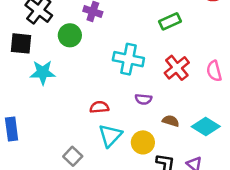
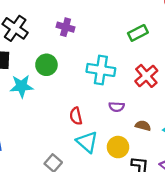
green circle: (70, 35) -> (46, 65), moved
red semicircle: (99, 107) -> (76, 116), turned -96
cyan triangle: (110, 135) -> (87, 142), turned -30

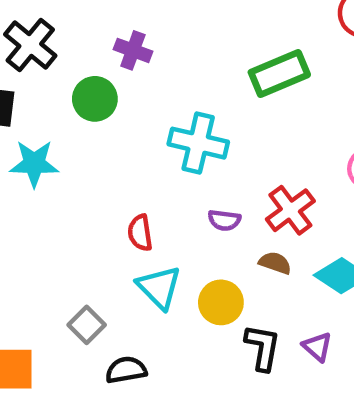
green rectangle: (138, 33) -> (279, 73), size x1.4
green circle: (46, 65) -> (95, 99), moved
red cross: (146, 76) -> (290, 210), moved

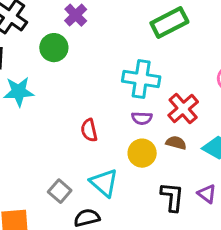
purple cross: (133, 50) -> (76, 15), turned 30
cyan cross: (198, 143) -> (141, 79), moved
cyan triangle: (159, 287) -> (104, 183), moved
yellow circle: (221, 302) -> (142, 153), moved

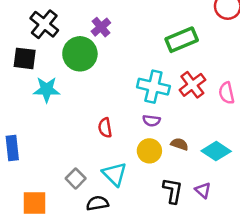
green circle: (54, 48) -> (80, 54), size x1.4
red cross: (183, 109) -> (192, 85), moved

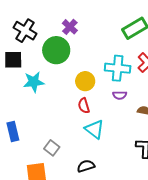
yellow circle: (149, 151) -> (85, 81), moved
cyan triangle: (115, 174) -> (94, 129), moved
gray square: (76, 178) -> (52, 148), moved

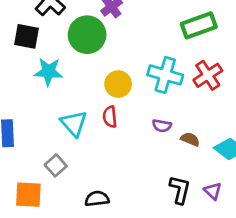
purple semicircle: (120, 95) -> (162, 126), moved
cyan triangle: (94, 129) -> (74, 124), moved

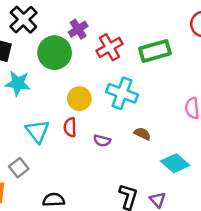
red cross: (208, 75) -> (110, 47), moved
purple semicircle: (162, 126) -> (102, 141), moved
brown semicircle: (190, 139) -> (142, 134), moved

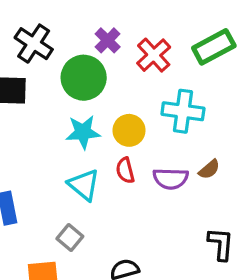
cyan star: (18, 83) -> (83, 132), moved
brown semicircle: (142, 134) -> (209, 169), moved, turned 126
purple semicircle: (102, 141) -> (171, 179), size x1.5

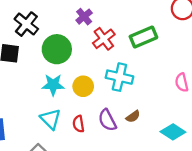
purple cross: (108, 40) -> (84, 17), moved
red semicircle: (125, 170) -> (78, 124), moved
purple semicircle: (171, 179) -> (107, 120), turned 55

